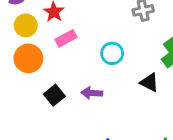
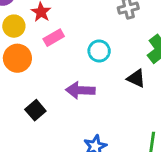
purple arrow: (92, 93) -> (80, 90), size x1.4
black square: (54, 95) -> (35, 110), moved

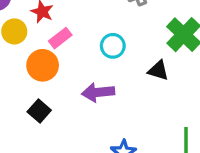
orange circle: (17, 58) -> (43, 65), moved
black square: (35, 110) -> (39, 111), moved

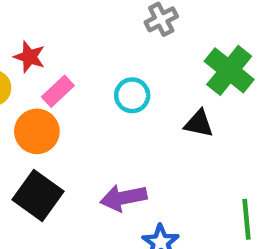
purple arrow: (98, 92) -> (123, 198), moved
black square: (39, 111) -> (38, 196), size x1.5

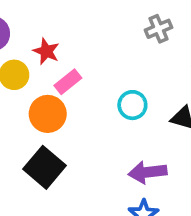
cyan circle: (132, 95) -> (132, 105), moved
purple arrow: (123, 198) -> (147, 172), moved

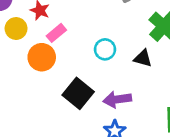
black square: (44, 167) -> (78, 93), moved

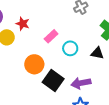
pink rectangle: (56, 33) -> (51, 36), moved
orange circle: (42, 57) -> (34, 64), moved

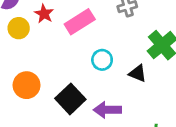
pink rectangle: (51, 36) -> (80, 22), moved, size x1.5
orange circle: (34, 64) -> (27, 85), moved

